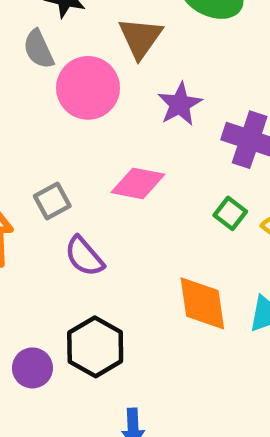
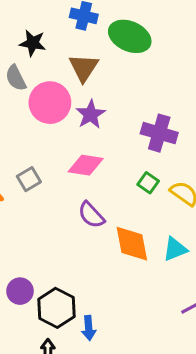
purple star: (180, 104) -> (91, 114), moved
purple semicircle: (84, 256) -> (91, 215), moved
black hexagon: (95, 347) -> (56, 308), moved

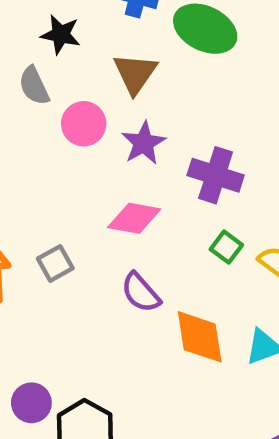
pink circle: (50, 103) -> (84, 124), size x0.7
purple cross: (159, 133) -> (216, 175), moved
gray square: (29, 179) -> (55, 263), moved

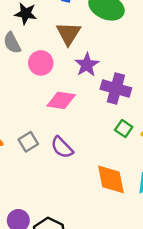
purple star: (144, 143) -> (87, 65), moved
pink diamond: (134, 218) -> (61, 100), moved
purple semicircle: (141, 293) -> (62, 147), moved

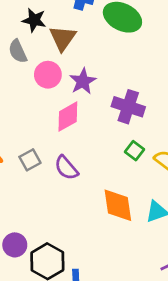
brown triangle: (68, 33) -> (63, 38), moved
purple star: (87, 65) -> (83, 81), moved
pink diamond: (61, 100) -> (68, 117), turned -40

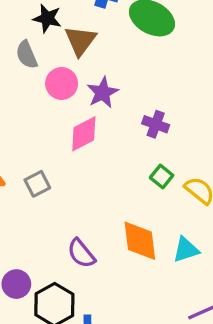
purple cross: (128, 107) -> (156, 124), size x0.7
purple semicircle: (66, 168) -> (81, 253), moved

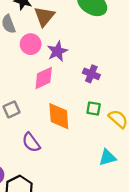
green square: (162, 177) -> (94, 109), turned -32
orange diamond: (140, 241) -> (59, 116), moved
purple semicircle: (81, 253) -> (31, 142), moved

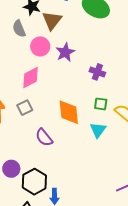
pink diamond: (44, 78) -> (30, 78), moved
cyan triangle: (107, 158) -> (98, 130), moved, turned -36

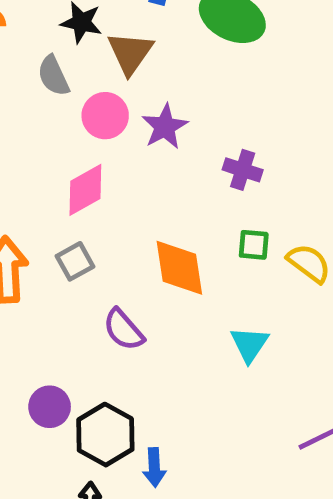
cyan triangle: (98, 130) -> (249, 344), moved

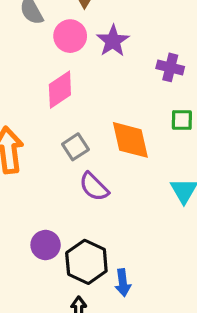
gray square: (75, 261) -> (75, 147), moved

